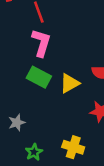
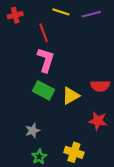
gray star: (17, 123) -> (33, 131), moved

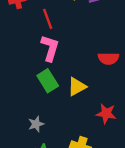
red semicircle: (100, 86) -> (108, 59), moved
green rectangle: (43, 90) -> (48, 81), turned 30

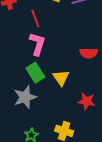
yellow triangle: (77, 87) -> (61, 78), turned -36
gray star: (36, 124) -> (25, 97), moved, size x1.6

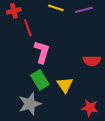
red line: (35, 18) -> (28, 28), moved

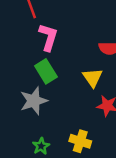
yellow triangle: (65, 85) -> (92, 78), moved

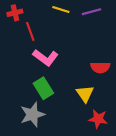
pink L-shape: (48, 37) -> (46, 58), turned 110

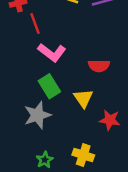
red semicircle: (100, 67) -> (99, 66), moved
yellow triangle: (85, 94) -> (83, 98), moved

